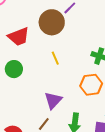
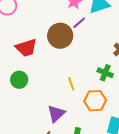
yellow line: (55, 58) -> (71, 84), moved

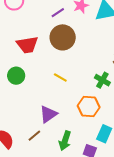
purple line: (79, 23) -> (58, 13), moved
yellow line: (71, 84) -> (60, 77), moved, turned -48

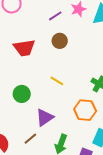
brown circle: (63, 37) -> (60, 41), size x0.6
green circle: (16, 76) -> (22, 94), moved

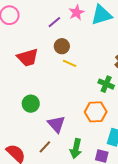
yellow line: (57, 81) -> (70, 63), moved
purple triangle: (45, 117) -> (56, 124), turned -30

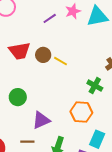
brown circle: (62, 46) -> (43, 55), moved
purple triangle: (56, 124) -> (41, 120), turned 42
brown line: (45, 147) -> (27, 142), turned 40

